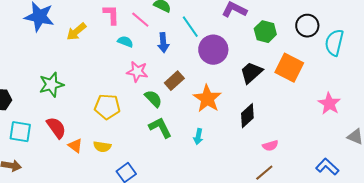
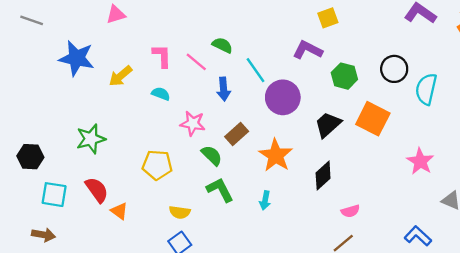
cyan semicircle: (125, 42) -> (161, 94), moved
yellow semicircle: (102, 147) -> (180, 212), moved

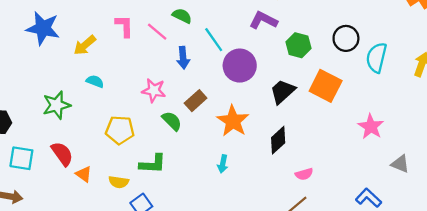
cyan semicircle: (161, 94) -> (95, 81), moved
green L-shape: (220, 190) -> (153, 164), moved, turned 120
yellow semicircle: (180, 212) -> (119, 182), moved

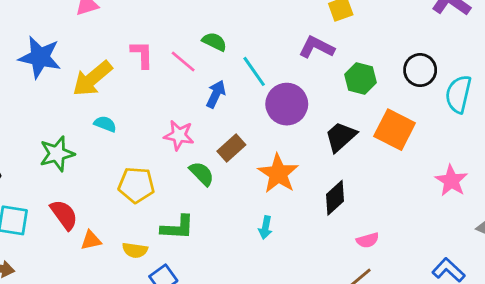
yellow arrow: (85, 45) -> (92, 79), size x1.4
blue arrow: (183, 58) -> (216, 94), turned -150
orange triangle: (84, 174) -> (91, 240), turned -48

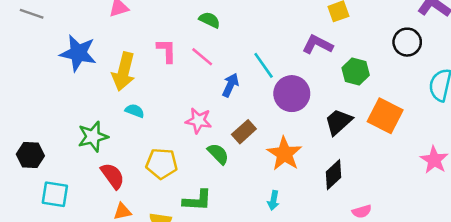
green semicircle: (214, 42) -> (210, 20), moved
black circle: (420, 70) -> (407, 42), moved
yellow arrow: (92, 79) -> (124, 72), turned -36
red semicircle: (64, 215) -> (113, 176), moved

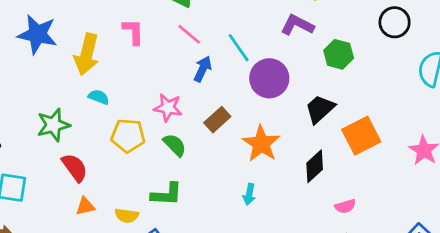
pink line: (202, 57) -> (189, 34), moved
orange square: (385, 116) -> (361, 136), moved, turned 36
green semicircle: (218, 154) -> (175, 145), moved
yellow pentagon: (162, 164) -> (128, 136), moved

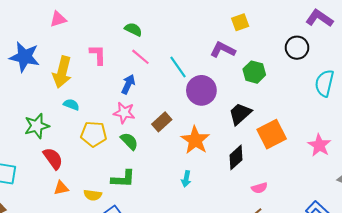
blue arrow: (203, 69) -> (128, 84), moved

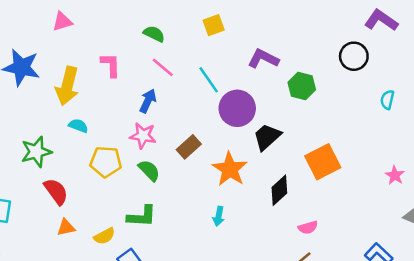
yellow square: (240, 22) -> (214, 25), moved
cyan semicircle: (324, 83) -> (387, 100), size x0.6
black trapezoid: (240, 114) -> (267, 137), moved
pink star: (319, 145) -> (395, 175), moved, size x0.7
yellow semicircle: (93, 195) -> (104, 236), turned -36

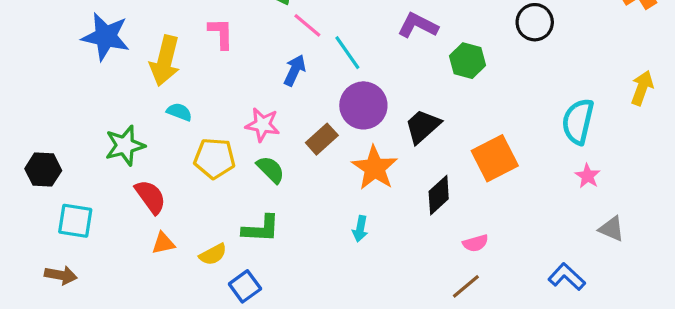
pink line: (163, 67) -> (307, 25), moved
cyan semicircle: (387, 100) -> (578, 121), moved, size x1.8
blue arrow: (148, 101) -> (295, 70), moved
purple circle: (237, 108) -> (363, 105), moved

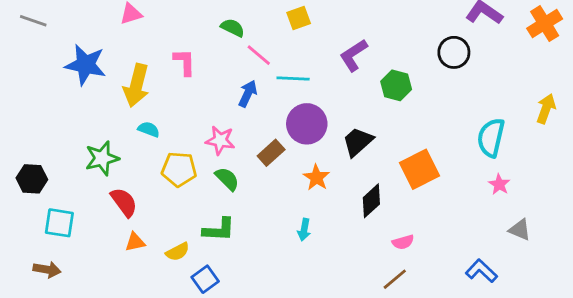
purple L-shape: (418, 25) -> (354, 55), turned -60
cyan line: (347, 53) -> (293, 79), turned -52
orange star: (375, 168) -> (316, 177), size x0.7

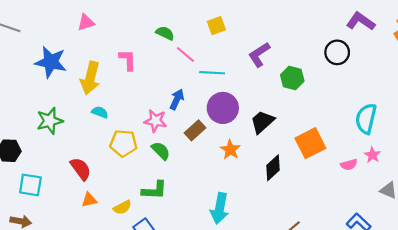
blue arrow: (248, 94) -> (177, 99), moved
green star: (102, 158) -> (50, 121), moved
cyan arrow: (304, 230) -> (220, 208), moved, size x1.8
pink semicircle: (403, 242) -> (349, 165), moved

